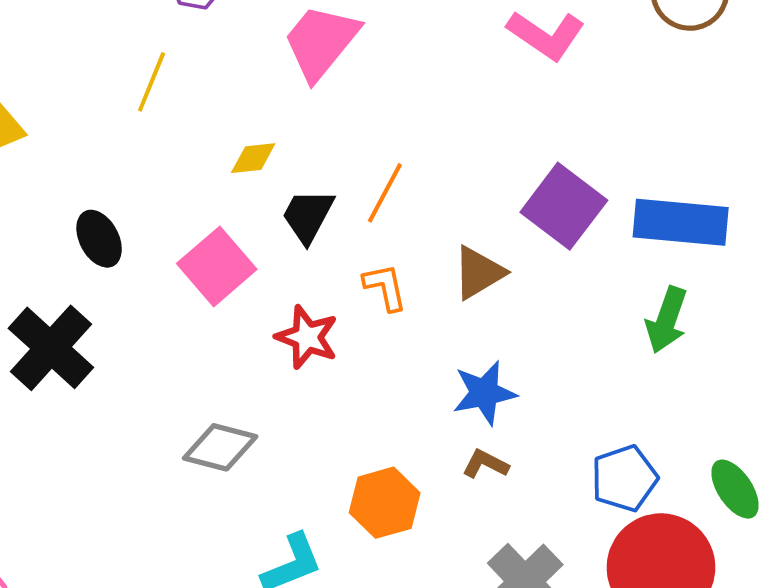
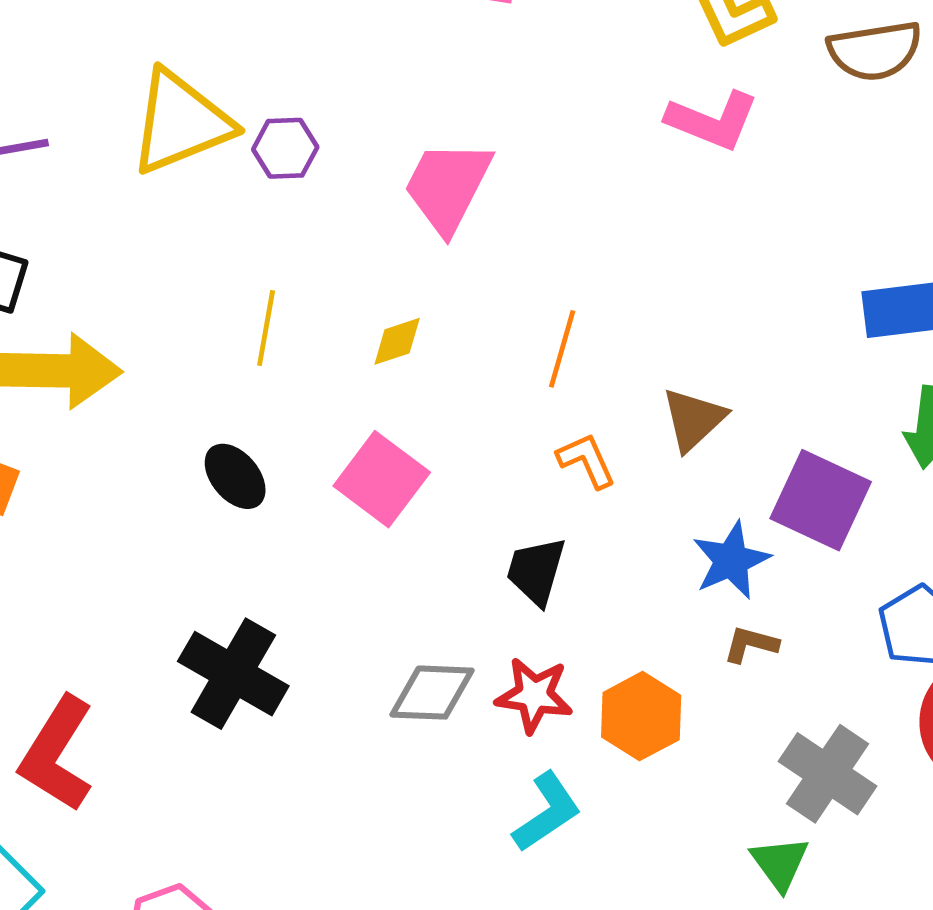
yellow line: (152, 82) -> (266, 328), moved
purple square: (564, 206) -> (821, 500), moved
black trapezoid: (308, 216) -> (536, 571), moved
red star: (307, 337) -> (534, 695), moved
black cross: (51, 348) -> (233, 674), moved

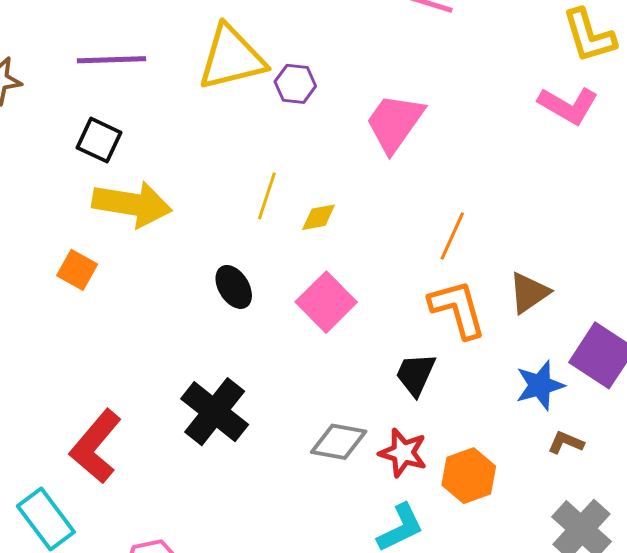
yellow diamond: (397, 341) -> (319, 217), moved
orange L-shape: (586, 460) -> (458, 309), size x1.6
brown L-shape: (751, 644) -> (566, 443), moved

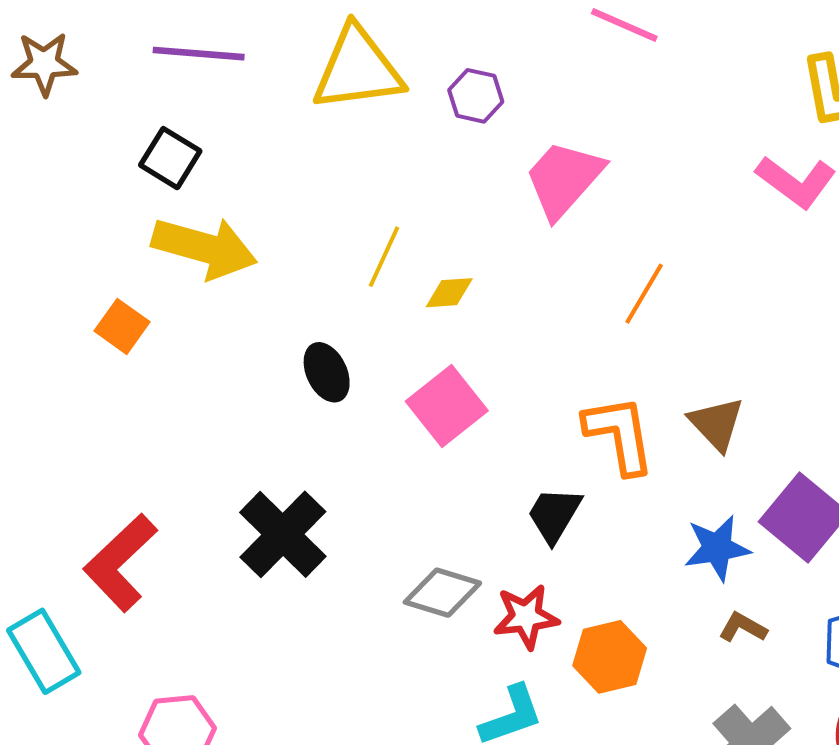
purple hexagon: (295, 84) -> (476, 96), moved
orange line: (452, 236) -> (644, 294), moved
brown triangle: (529, 293) -> (716, 424), turned -45
red star: (403, 453) -> (526, 617), turned -30

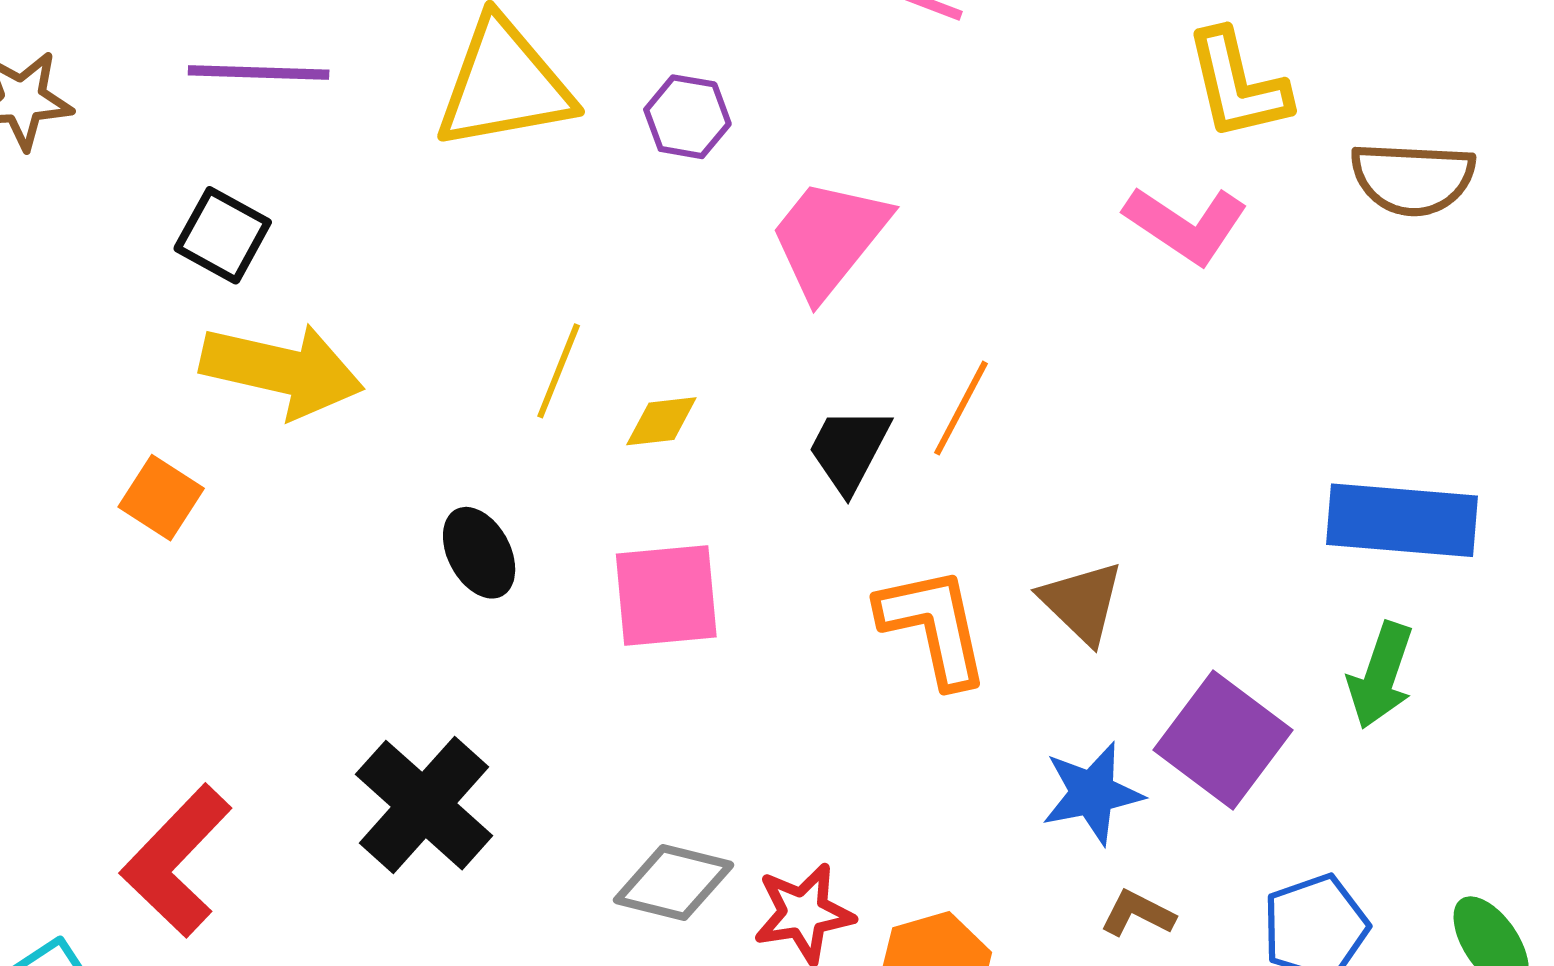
pink square: (447, 406) -> (666, 595), turned 36
black trapezoid: (554, 515) -> (849, 450), moved

